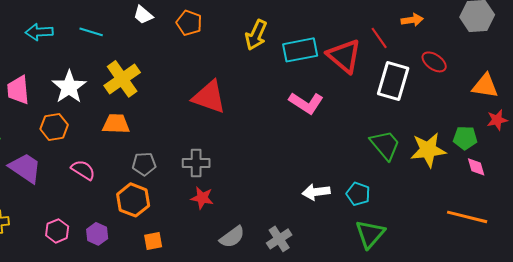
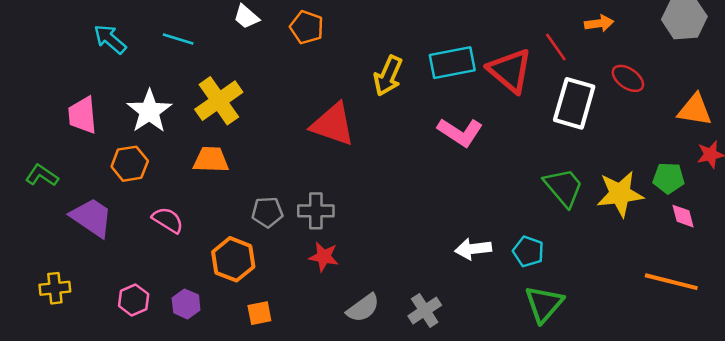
cyan arrow: (39, 32) -> (110, 39), turned 44
yellow arrow: (256, 35) -> (388, 76), moved
gray pentagon: (144, 164) -> (267, 212), moved

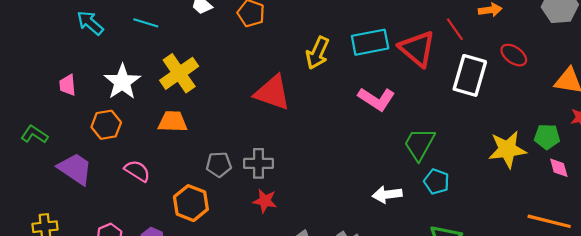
pink trapezoid: (82, 115) -> (68, 85), size x0.7
green trapezoid: (564, 187) -> (419, 144), moved, turned -111
cyan pentagon: (528, 251) -> (437, 182), moved

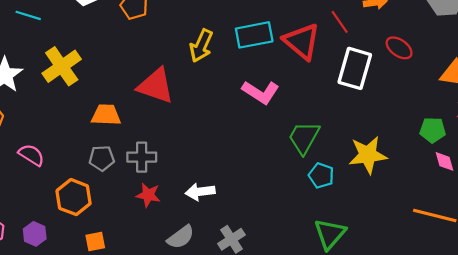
orange trapezoid: (173, 122) -> (106, 115), moved
yellow star: (507, 149) -> (368, 155), moved
pink semicircle: (137, 171) -> (31, 155), moved
white arrow: (387, 194) -> (200, 192), moved

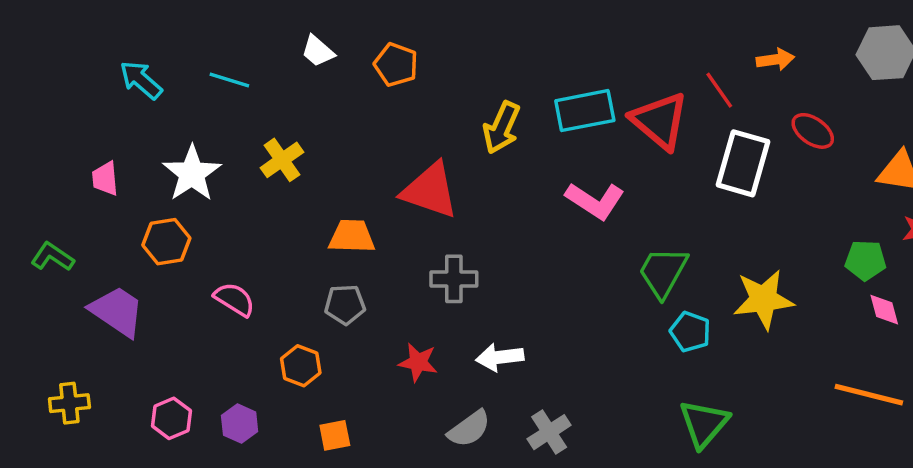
yellow cross: (62, 66) -> (282, 160), size x0.7
gray cross: (142, 157) -> (454, 279), moved
orange hexagon: (74, 197) -> (301, 366), size x0.7

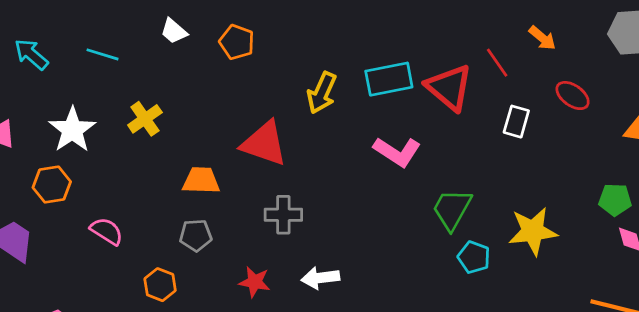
orange arrow: (775, 60) -> (542, 38), turned 48
white rectangle: (743, 163) -> (516, 122), size x0.6

